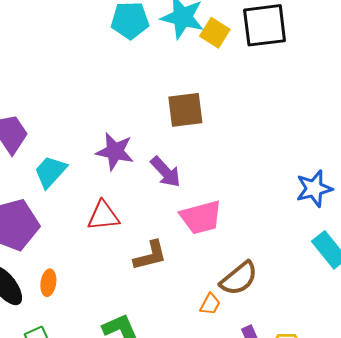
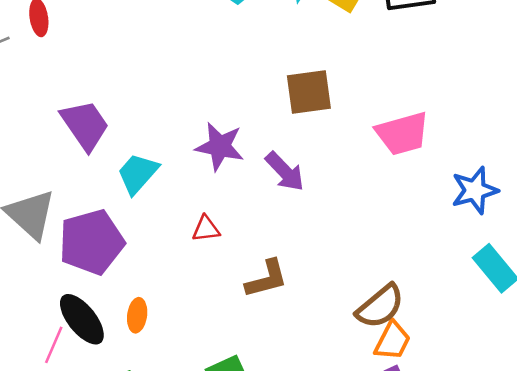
red triangle: (103, 216) -> (206, 229), size x0.7
pink trapezoid: (201, 217) -> (402, 134), moved
orange trapezoid: (210, 304) -> (393, 341), moved, size x1.4

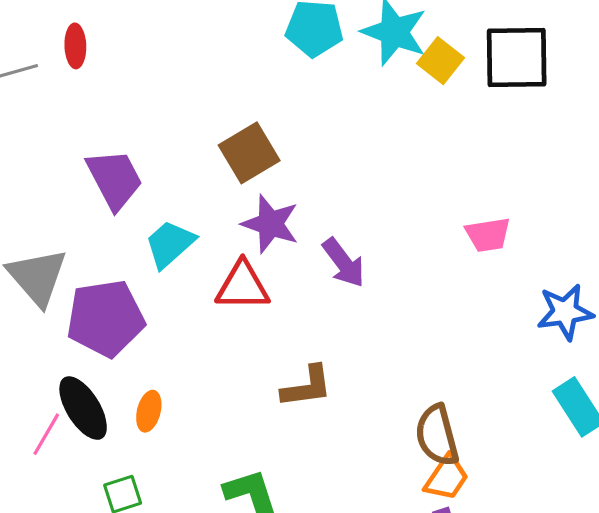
brown square: (309, 92) -> (249, 153), moved, turned -30
pink trapezoid: (402, 134) -> (488, 235), size x0.7
red triangle: (206, 229) -> (243, 286), moved, size x1.6
brown semicircle: (380, 306) -> (437, 435), turned 108

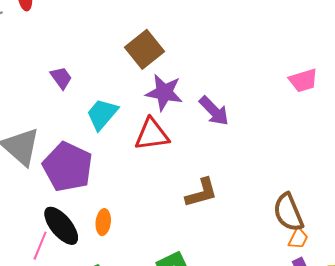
purple trapezoid: (114, 179) -> (61, 78), size x0.6
purple pentagon: (105, 318) -> (68, 167), turned -30
orange trapezoid: (447, 478) -> (298, 238), size x0.7

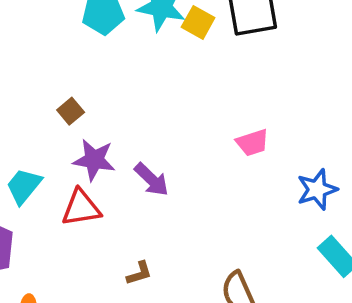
brown square: (144, 49) -> (71, 111), size x0.6
brown L-shape: (201, 193) -> (139, 273), size x0.7

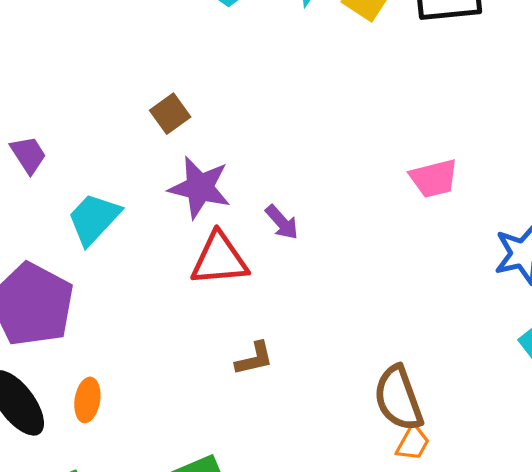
purple arrow: (151, 179) -> (282, 222), size x0.7
red triangle: (81, 208) -> (219, 259), moved

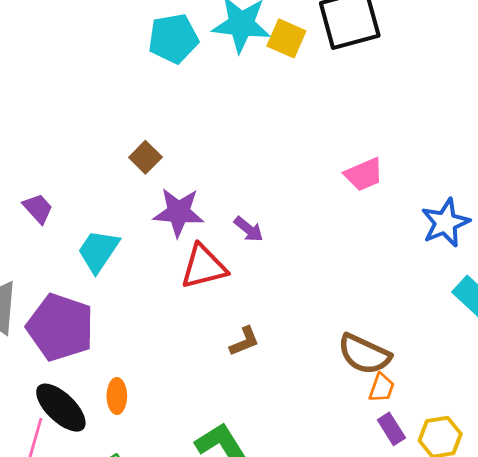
brown semicircle: (398, 398) -> (364, 354), turned -36

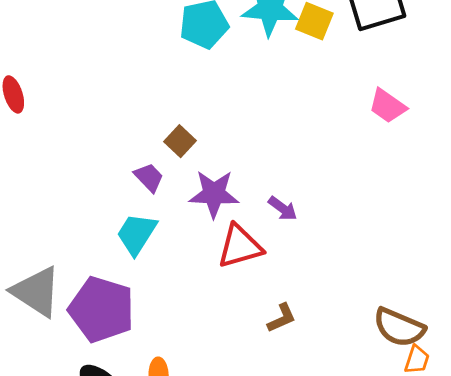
pink trapezoid: (364, 174) -> (387, 106), moved, turned 60
purple trapezoid: (38, 208) -> (149, 177), moved

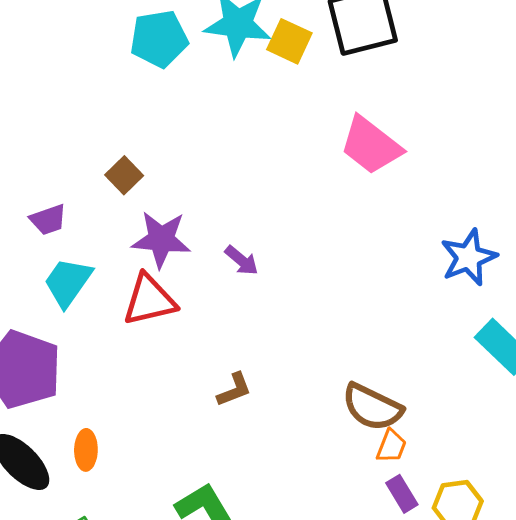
pink trapezoid: (387, 106) -> (371, 145), size x1.4
purple trapezoid: (149, 177) -> (48, 220), moved, turned 112
red triangle: (240, 246) -> (149, 300), moved

